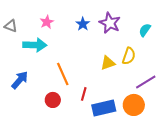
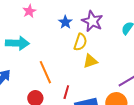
pink star: (47, 22) -> (29, 11), moved
yellow semicircle: (129, 56) -> (80, 42), moved

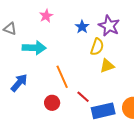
red line: (66, 92) -> (83, 97), turned -64

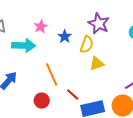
pink star: (46, 16) -> (41, 27), moved
blue star: (82, 27) -> (65, 37), moved

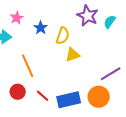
purple star: (99, 24) -> (88, 16), moved
red line: (73, 95) -> (43, 96), moved

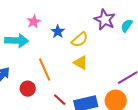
yellow semicircle: (63, 36) -> (80, 40), turned 30
yellow triangle: (73, 55) -> (81, 63), moved, turned 49
red circle: (18, 92) -> (28, 89), moved

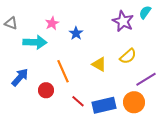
cyan semicircle: (127, 26) -> (145, 12), moved
yellow semicircle: (80, 40) -> (128, 56), moved

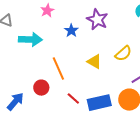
purple star: (123, 21) -> (97, 20), moved
pink star: (52, 23) -> (47, 11), moved
blue arrow: (20, 77) -> (15, 102), moved

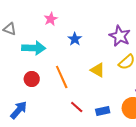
purple star: (97, 20) -> (120, 36), moved
red circle: (41, 88) -> (32, 79), moved
blue rectangle: (99, 103) -> (103, 111), size x0.6

